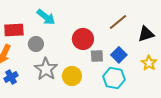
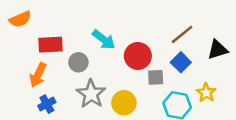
cyan arrow: (46, 17) -> (104, 40), moved
blue square: (119, 55) -> (181, 62), moved
yellow star: (149, 63) -> (206, 93), moved

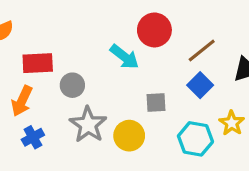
cyan arrow: (104, 40) -> (124, 57), moved
red circle: (138, 56) -> (154, 30), moved
gray square: (156, 77) -> (156, 103), moved

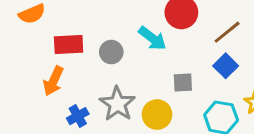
gray circle: (72, 85) -> (111, 52), moved
blue cross: (33, 137) -> (78, 116), moved

